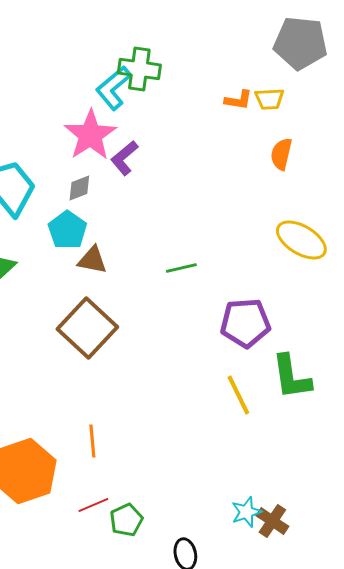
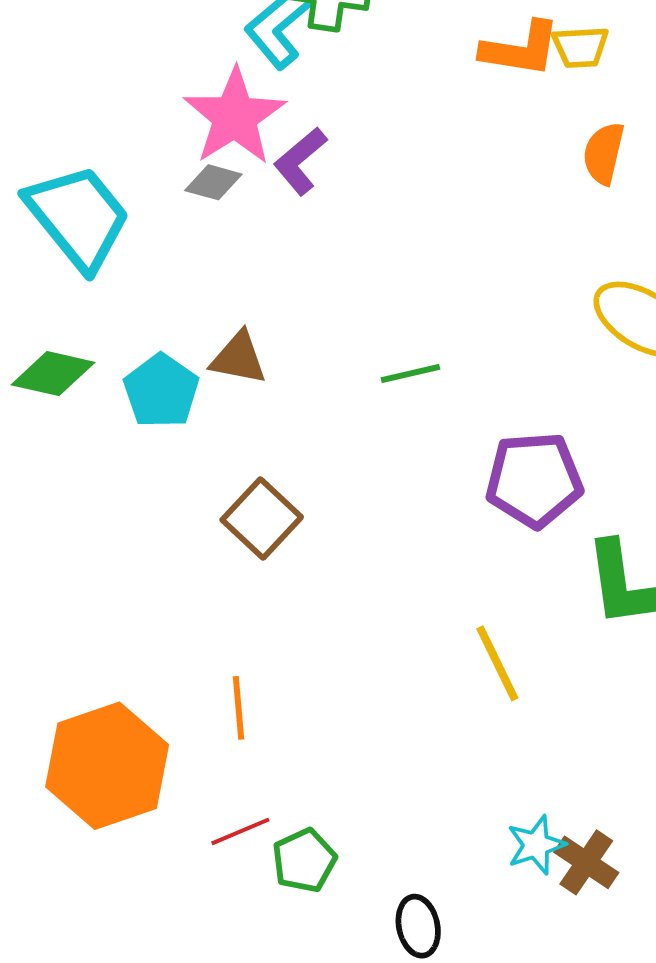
orange L-shape: (238, 100) -> (521, 49), size x1.5
gray diamond: (79, 188) -> (213, 182), moved, turned 36
cyan pentagon: (67, 230) -> (161, 391), moved
brown square: (87, 328) -> (262, 518), moved, size x0.7
yellow line: (238, 395) -> (497, 663), moved

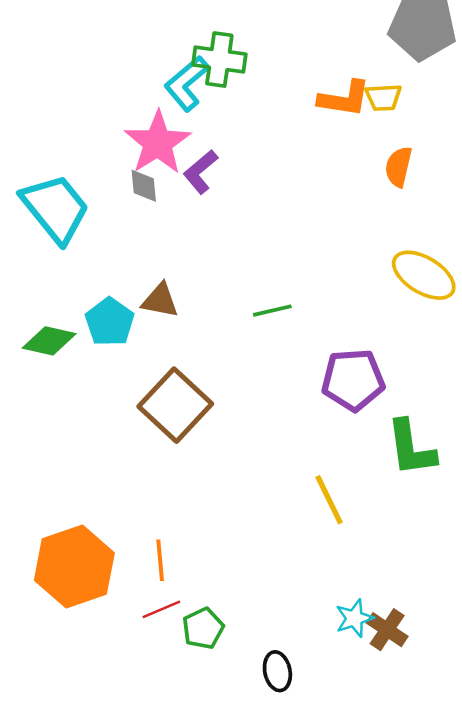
gray diamond: (213, 182) -> (144, 186), turned 69
green diamond: (53, 374) -> (49, 341), moved
brown square: (262, 518) -> (175, 405), size x1.4
orange line: (239, 708) -> (160, 560), moved

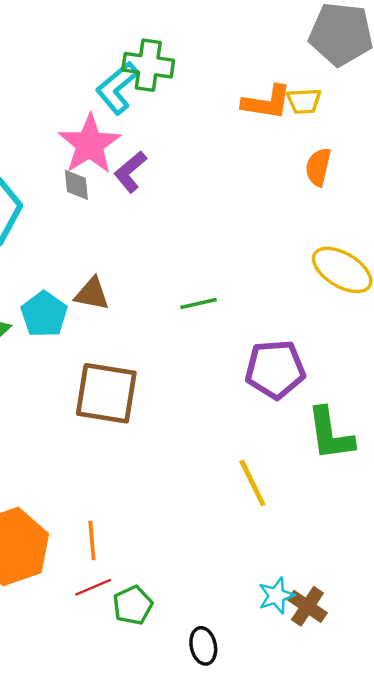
brown square: (175, 405) -> (106, 393), turned -34

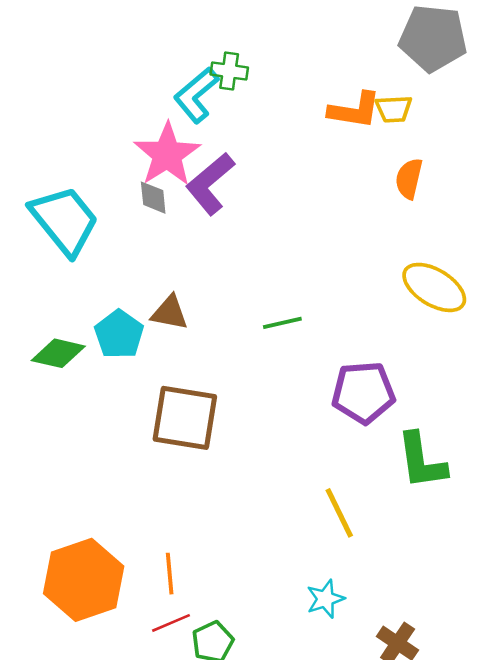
green cross: (148, 65) -> (229, 71), size x0.7
purple L-shape: (130, 172) -> (210, 184), size x1.4
cyan star: (276, 596) -> (325, 599), moved

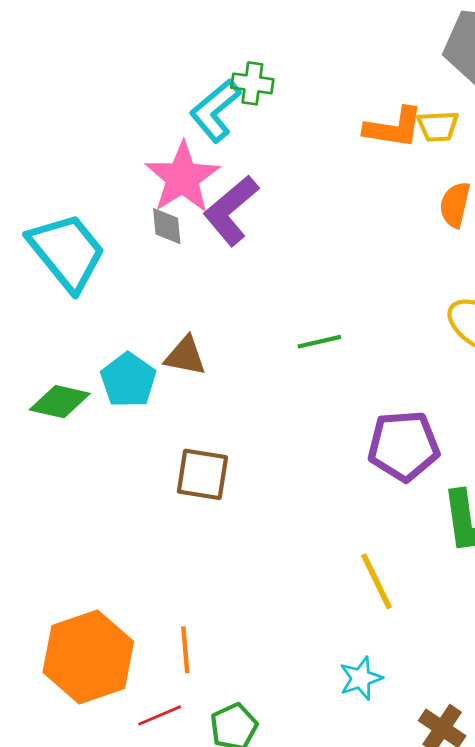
green line: (282, 323) -> (319, 342), moved
brown square: (185, 418) -> (202, 474), size x0.7
red line: (171, 623) -> (160, 715), moved

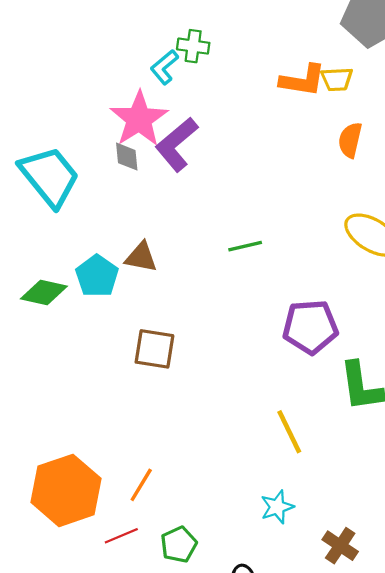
cyan L-shape: (215, 111) -> (164, 67), size x0.7
orange line: (185, 650) -> (141, 485), turned 36

